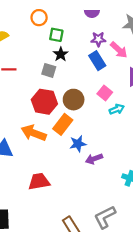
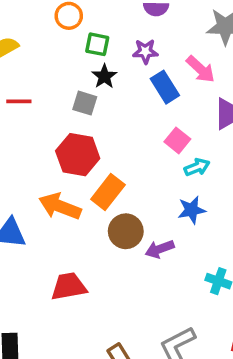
purple star: (98, 39) -> (145, 51), moved
brown circle: (74, 100) -> (126, 231), moved
blue star: (78, 144) -> (192, 210), moved

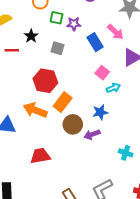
purple star: (145, 51) -> (74, 24), moved
black star: (104, 76) -> (31, 36), moved
gray square: (85, 103) -> (58, 48), moved
blue star: (192, 210) -> (100, 112), moved

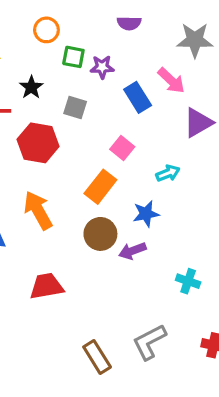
pink square: (102, 73) -> (122, 148), moved
red hexagon: (45, 81) -> (38, 143), moved
orange rectangle: (63, 102) -> (100, 187), moved
orange arrow: (35, 110) -> (38, 210), turned 40

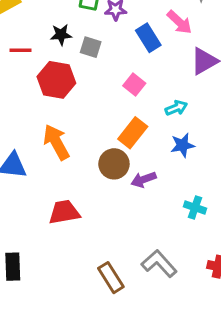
black star: (31, 87) -> (61, 35), moved, turned 30
orange rectangle: (100, 187) -> (133, 133), moved
blue star: (146, 214) -> (183, 145), moved
gray L-shape: (149, 342) -> (159, 264), turned 75

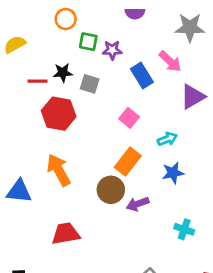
red line: (21, 50) -> (37, 81), moved

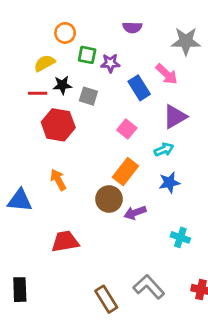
yellow semicircle: (15, 44) -> (44, 63), moved
purple triangle: (193, 97) -> (175, 117), moved
orange arrow: (59, 170) -> (58, 180), size x0.7

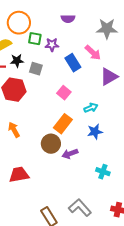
orange circle: (65, 33) -> (19, 23), size x1.5
purple triangle: (175, 117) -> (109, 77), moved

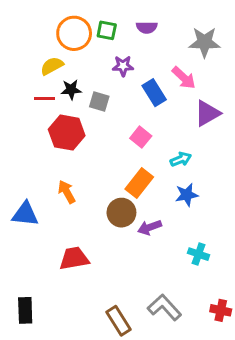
green square: (35, 39) -> (107, 30), moved

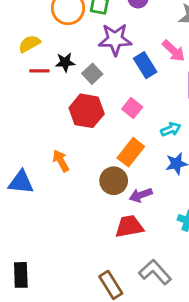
yellow semicircle: (52, 66) -> (29, 44), moved
purple star: (123, 66) -> (115, 39), size x1.6
gray square: (99, 101) -> (92, 74), turned 30
red hexagon: (67, 133) -> (87, 111), moved
red trapezoid: (74, 258) -> (129, 226), moved

